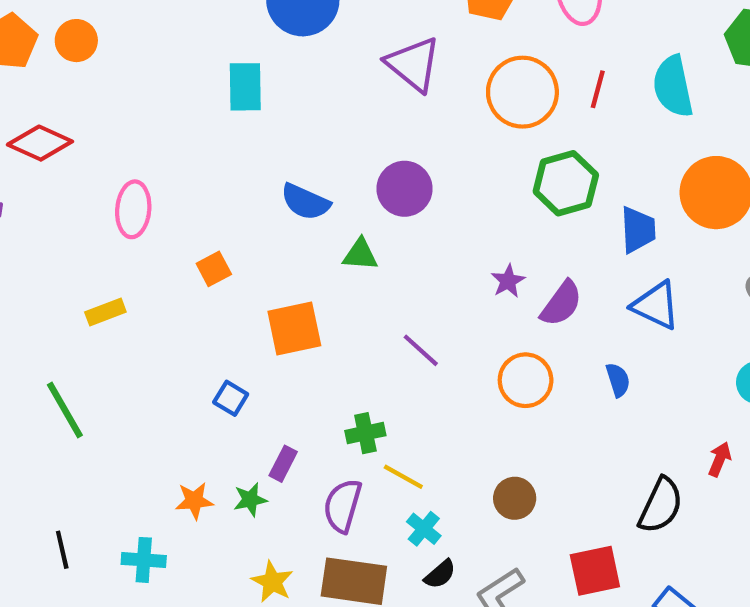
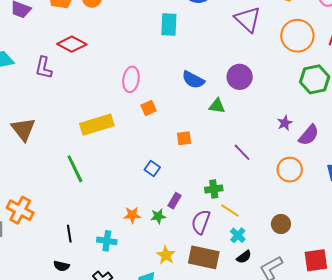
pink ellipse: (133, 209) -> (131, 79), moved
yellow rectangle: (105, 312) -> (97, 125), size x1.8
orange square: (294, 328) -> (184, 138), size x0.6

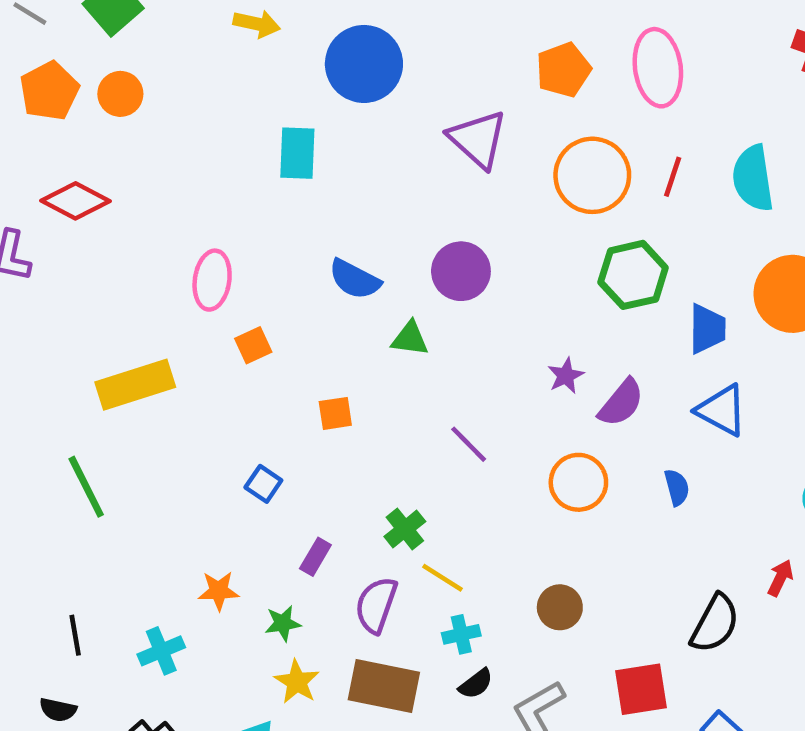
green cross: (214, 189) -> (405, 529), turned -30
green star: (158, 216) -> (283, 623), moved
cyan cross: (238, 235) -> (461, 634), turned 35
cyan cross: (107, 241) -> (161, 651), turned -30

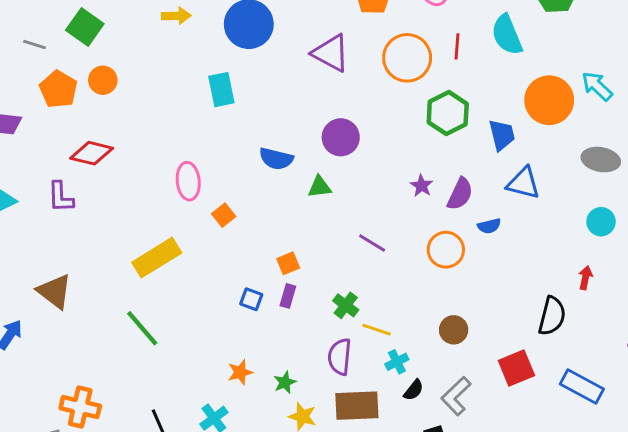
orange square: (335, 413) -> (288, 263), moved
blue semicircle: (677, 487) -> (489, 226), moved, turned 105
purple rectangle: (315, 557) -> (288, 296), moved

